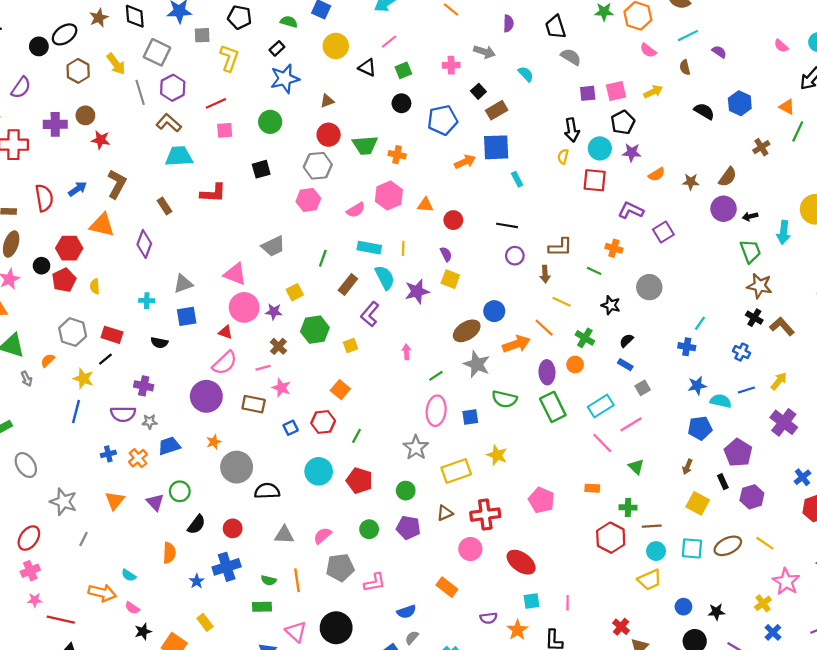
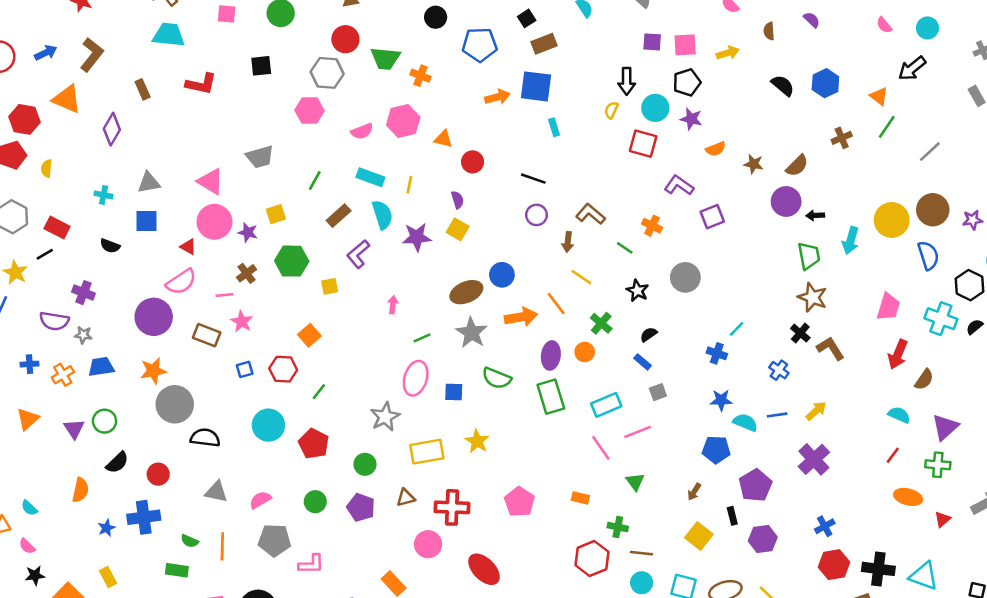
brown L-shape: (560, 247) -> (591, 214), turned -150
orange star: (214, 442) -> (153, 371), size x1.5

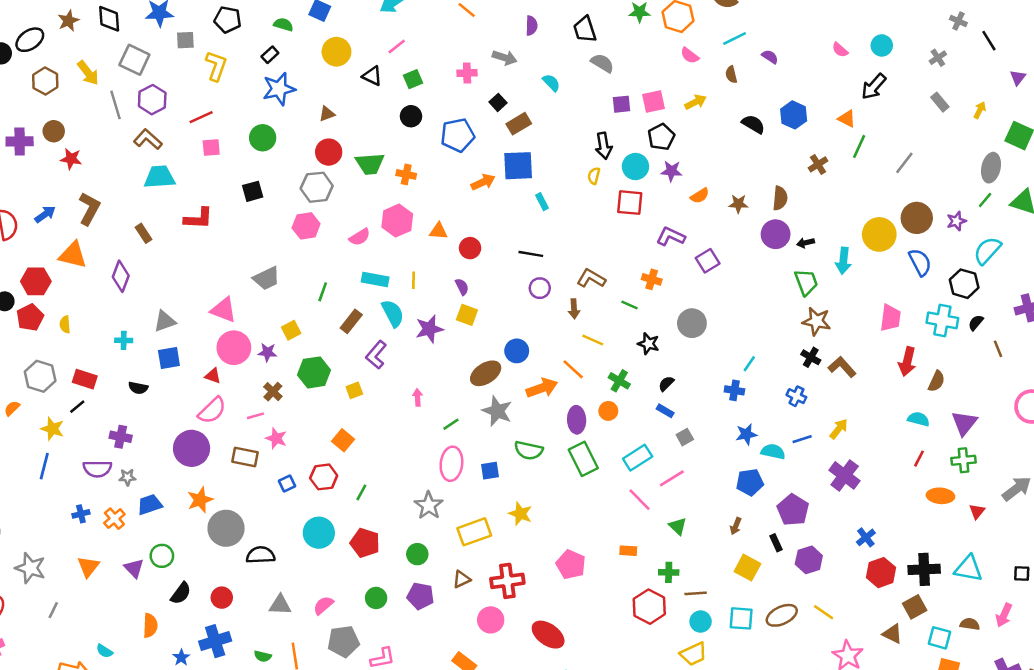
brown semicircle: (797, 166) -> (780, 198), turned -30

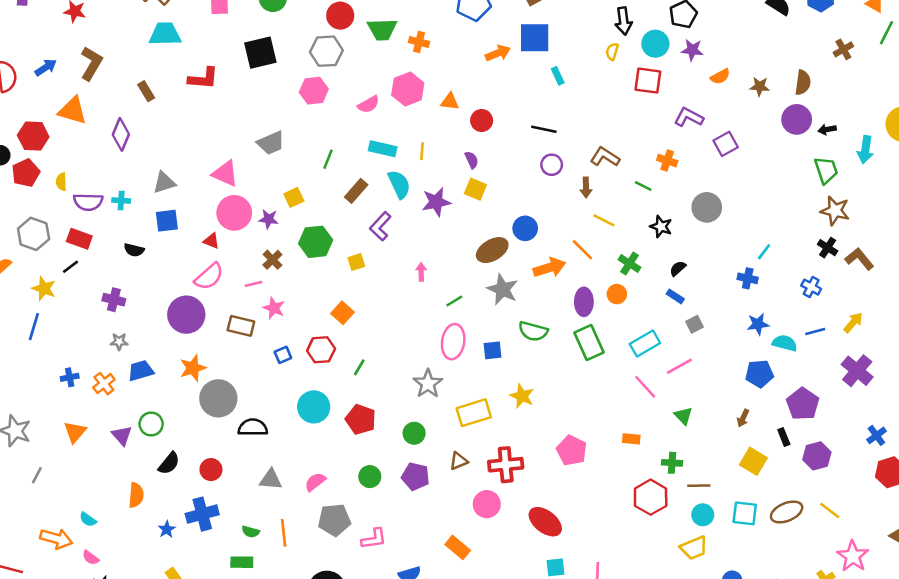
black square: (253, 191) -> (260, 53), size x1.5
purple semicircle: (97, 469) -> (88, 202), moved

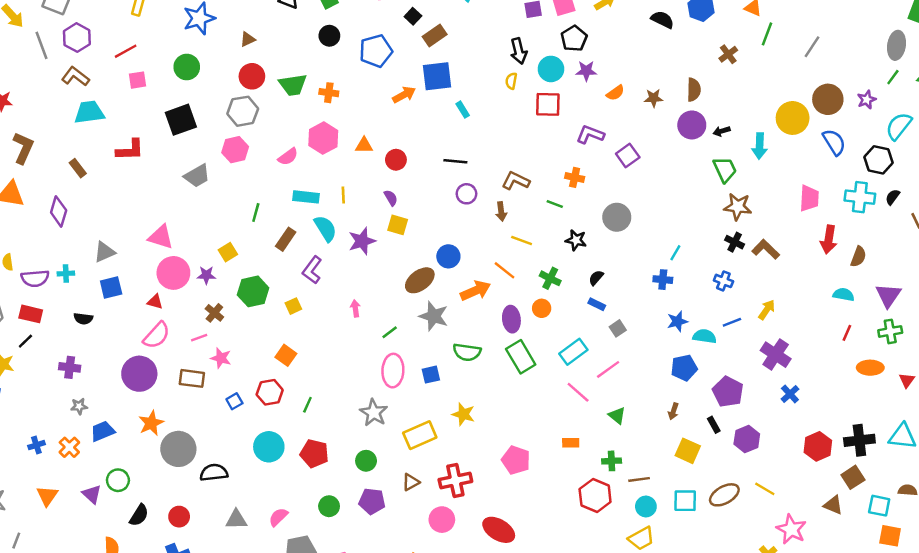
gray trapezoid: (271, 143) -> (197, 176), moved
blue cross: (876, 435) -> (790, 394), moved

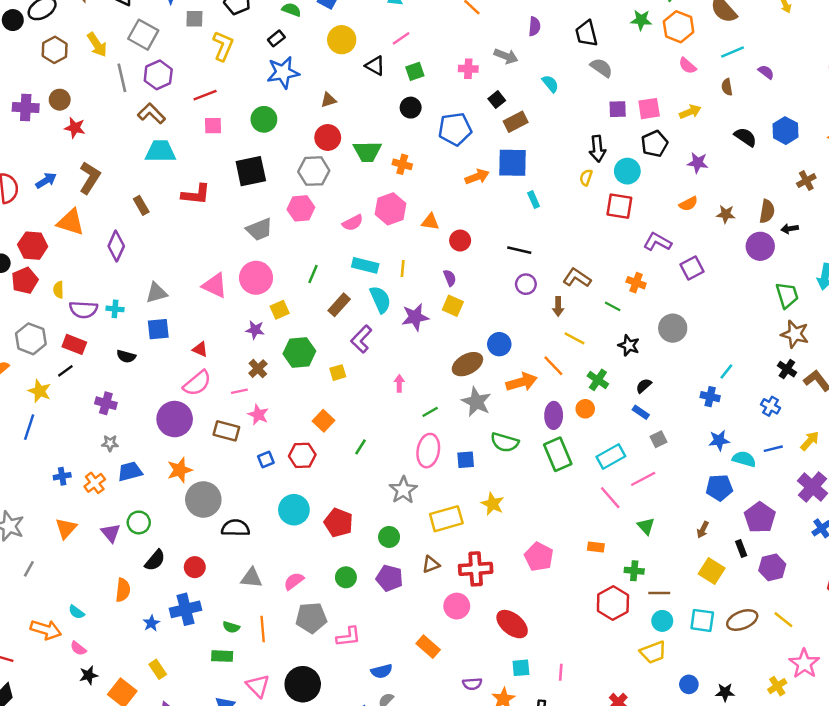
purple star: (586, 71) -> (698, 163), moved
black arrow: (722, 131) -> (790, 229), moved
pink circle: (173, 273) -> (256, 278), moved
green line: (307, 405) -> (361, 447), moved

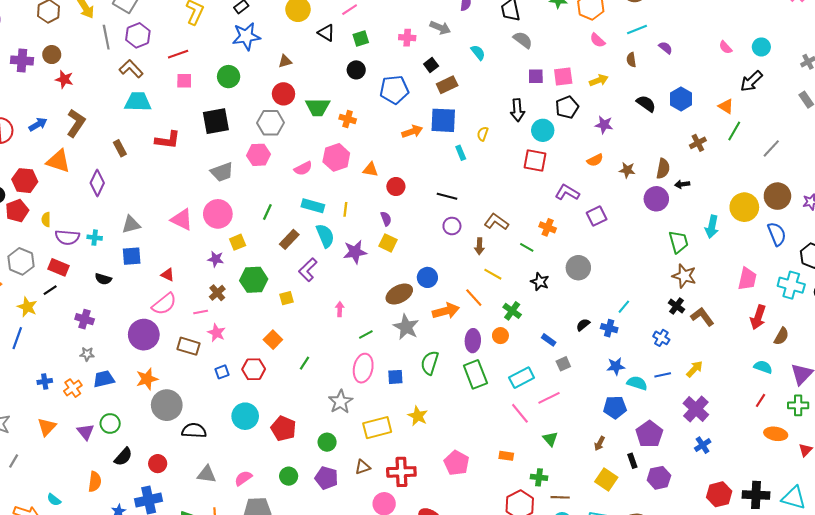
yellow semicircle: (586, 178) -> (483, 134), moved
black semicircle: (644, 386) -> (583, 325), moved
green semicircle: (505, 442) -> (430, 363), turned 90

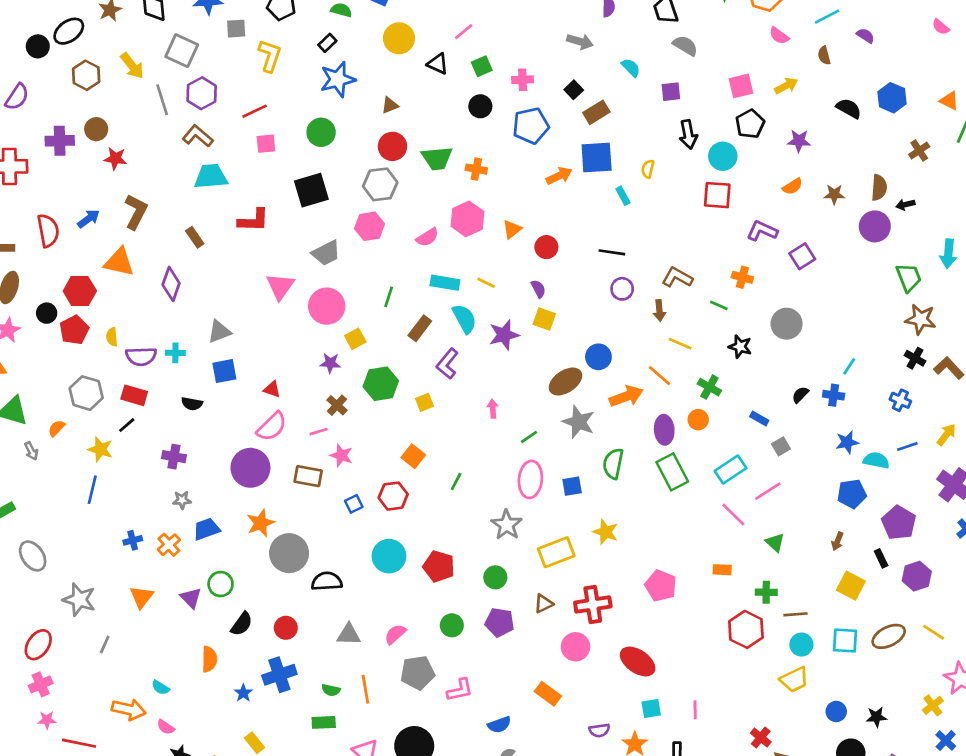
pink cross: (407, 38) -> (523, 80), moved
purple square: (536, 76) -> (671, 92), moved
orange triangle: (370, 170) -> (512, 229), turned -42
yellow line: (345, 209) -> (486, 283), turned -64
pink triangle: (182, 220) -> (280, 286), moved, turned 45

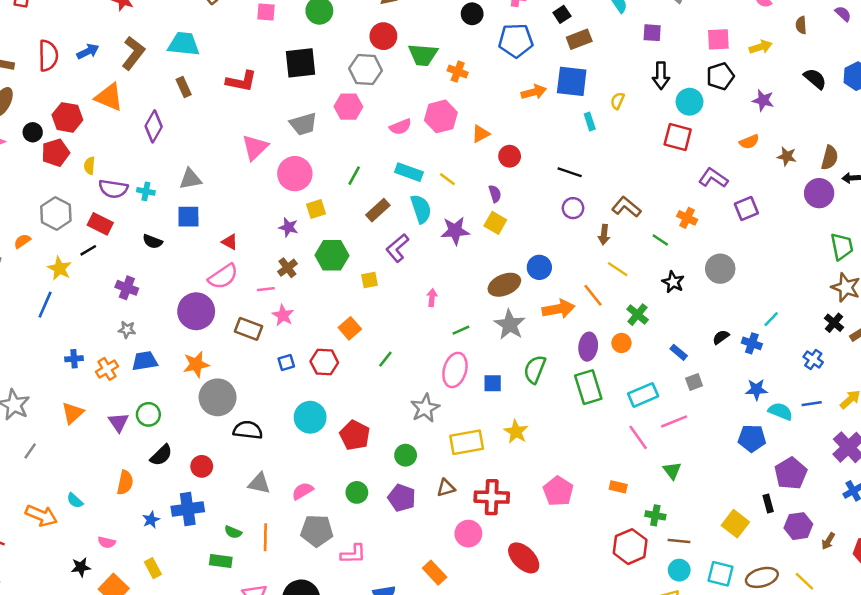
cyan trapezoid: (211, 176) -> (184, 44), moved
brown arrow: (837, 541) -> (828, 541), moved
pink semicircle: (166, 727) -> (107, 542), moved, turned -30

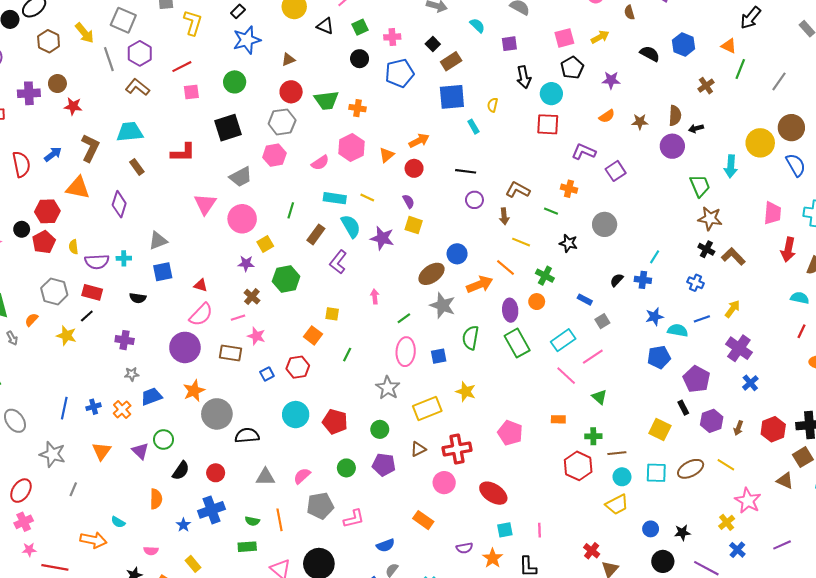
orange arrow: (534, 92) -> (419, 141), moved
purple star: (455, 231) -> (382, 238), turned 30
yellow square: (369, 280) -> (332, 314), moved, turned 32
blue line: (45, 305) -> (64, 408), moved

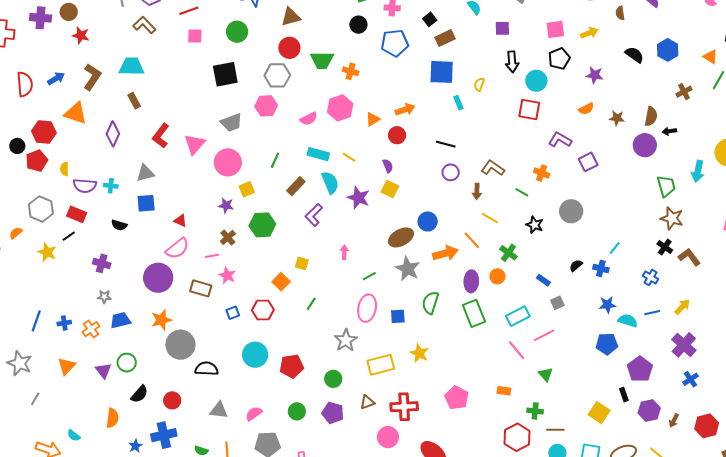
brown triangle: (288, 60) -> (291, 17), size x1.5
red L-shape: (183, 152) -> (161, 136), moved, turned 120
red pentagon: (335, 422) -> (292, 366), turned -30

